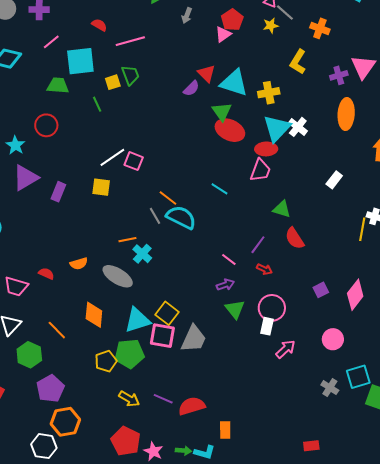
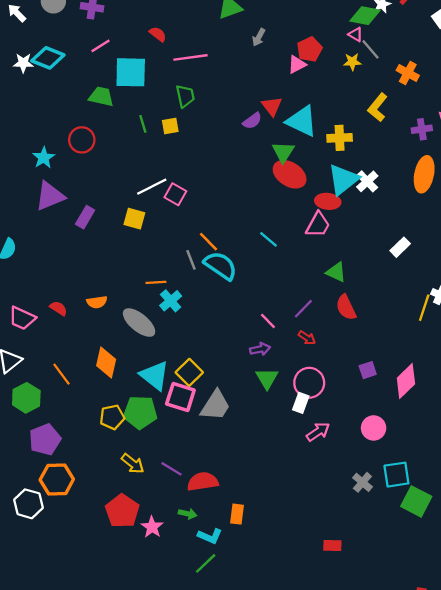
yellow square: (113, 82) -> (170, 126), moved
cyan triangle: (137, 320) -> (155, 375), turned 48
green arrow: (183, 451) -> (188, 514), moved

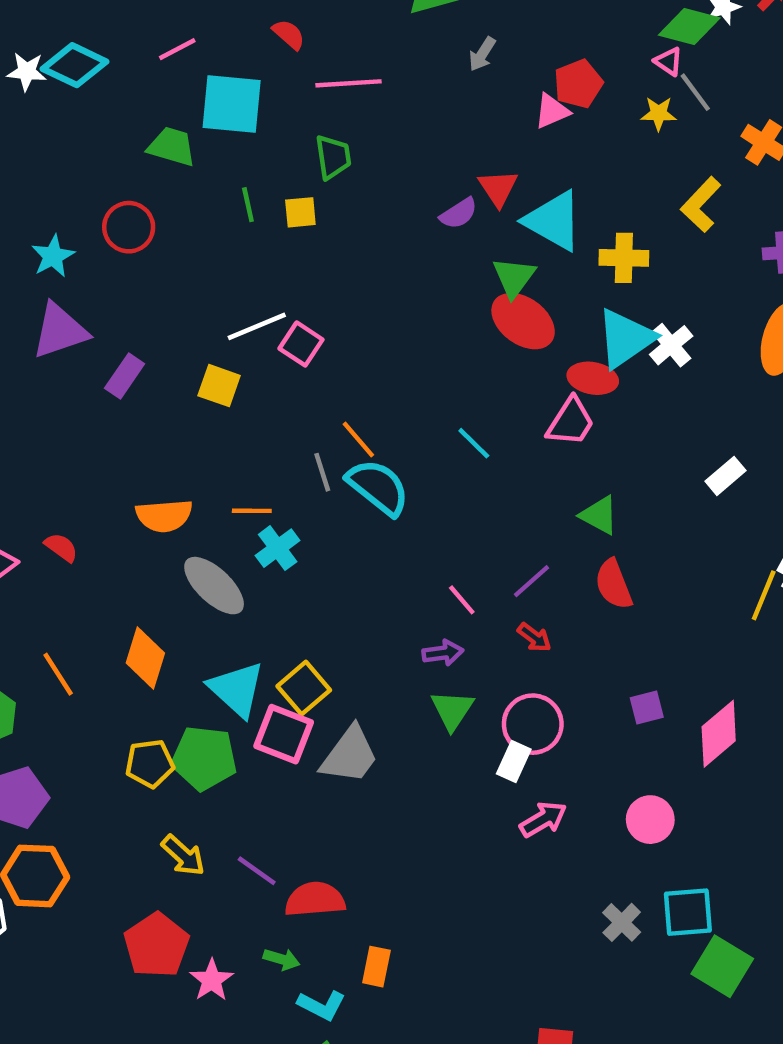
orange semicircle: (97, 302) -> (164, 516), moved, size x1.4

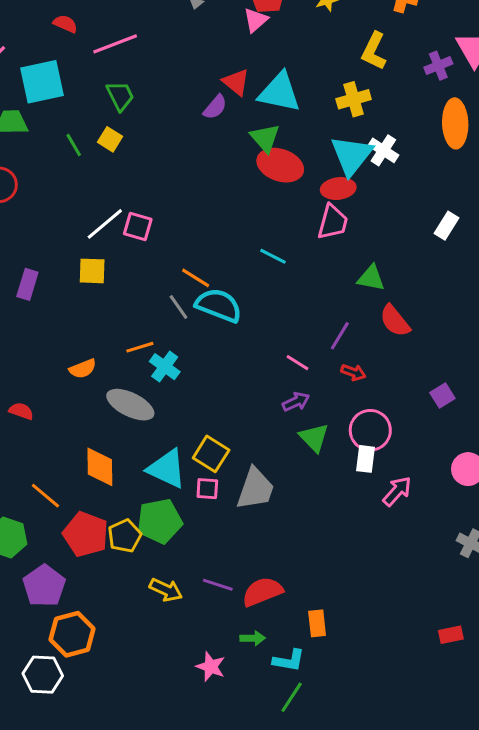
yellow square: (300, 212) -> (110, 139), turned -35
yellow cross: (624, 258) -> (354, 99), moved
orange semicircle: (164, 516) -> (83, 369), size x0.7
pink square: (284, 734) -> (207, 489), size x0.6
red pentagon: (156, 945) -> (86, 534), moved

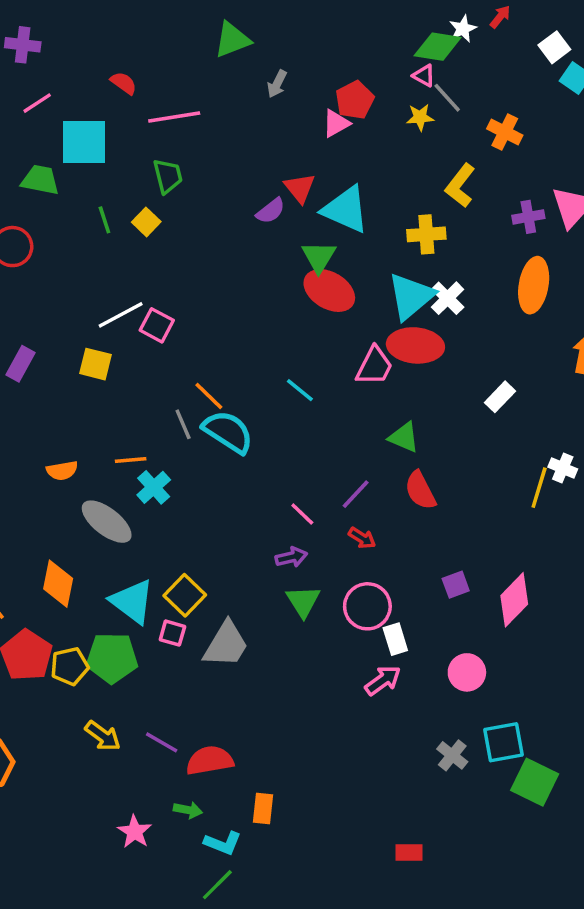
red ellipse: (338, 189) -> (415, 345), moved, size x1.4
white rectangle: (366, 459) -> (395, 639), moved, turned -36

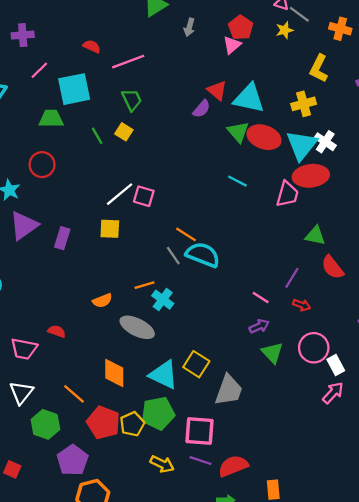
red ellipse: (329, 291) -> (264, 137), moved
cyan line: (300, 390) -> (237, 181), moved
pink square: (172, 633) -> (199, 431), moved, size x1.8

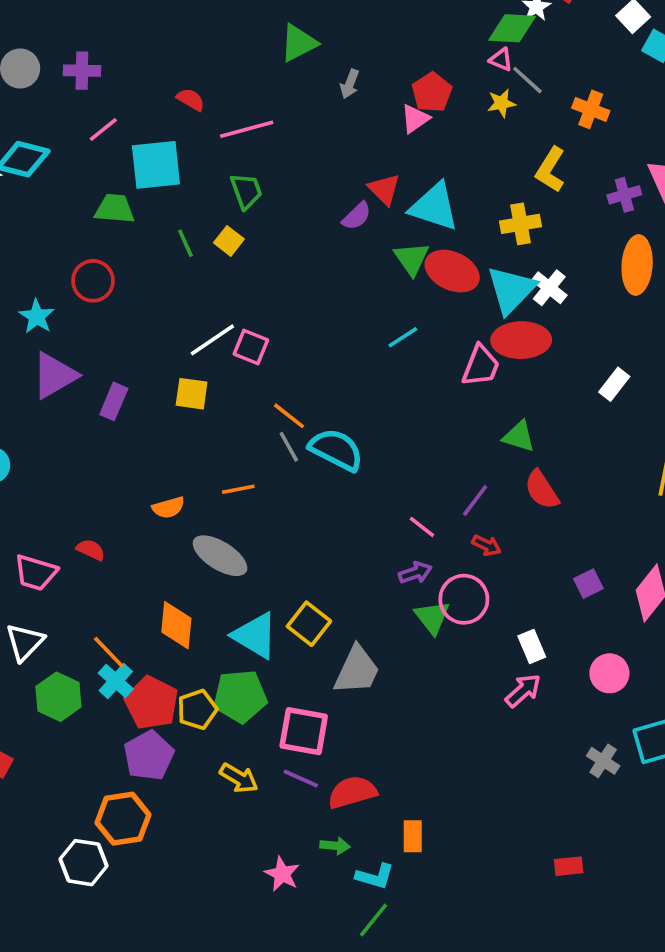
cyan line: (237, 181) -> (403, 337), turned -66
orange line: (186, 234) -> (289, 416), moved
cyan cross: (163, 300) -> (116, 681), moved
pink circle: (314, 348) -> (464, 599), moved
purple pentagon: (73, 460) -> (149, 756), moved

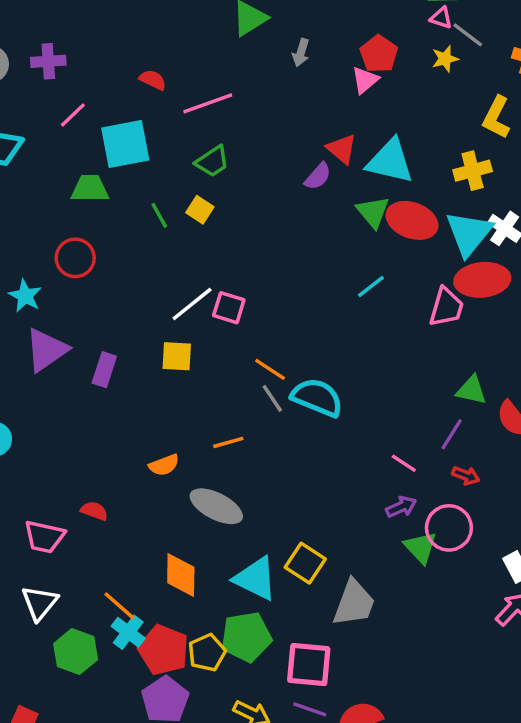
green trapezoid: (246, 191) -> (212, 161), turned 81
green triangle: (519, 436) -> (471, 390), moved

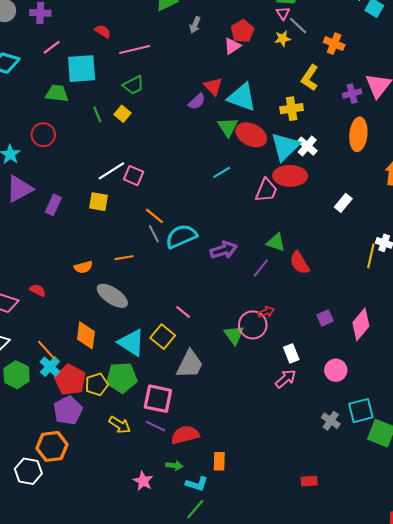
pink triangle: (441, 18) -> (283, 13), turned 32
cyan semicircle: (317, 397) -> (181, 236), turned -52
pink line: (404, 463) -> (183, 312), moved
red arrow: (466, 475) -> (266, 312), moved, turned -49
purple arrow: (401, 507) -> (224, 250), moved, size x1.4

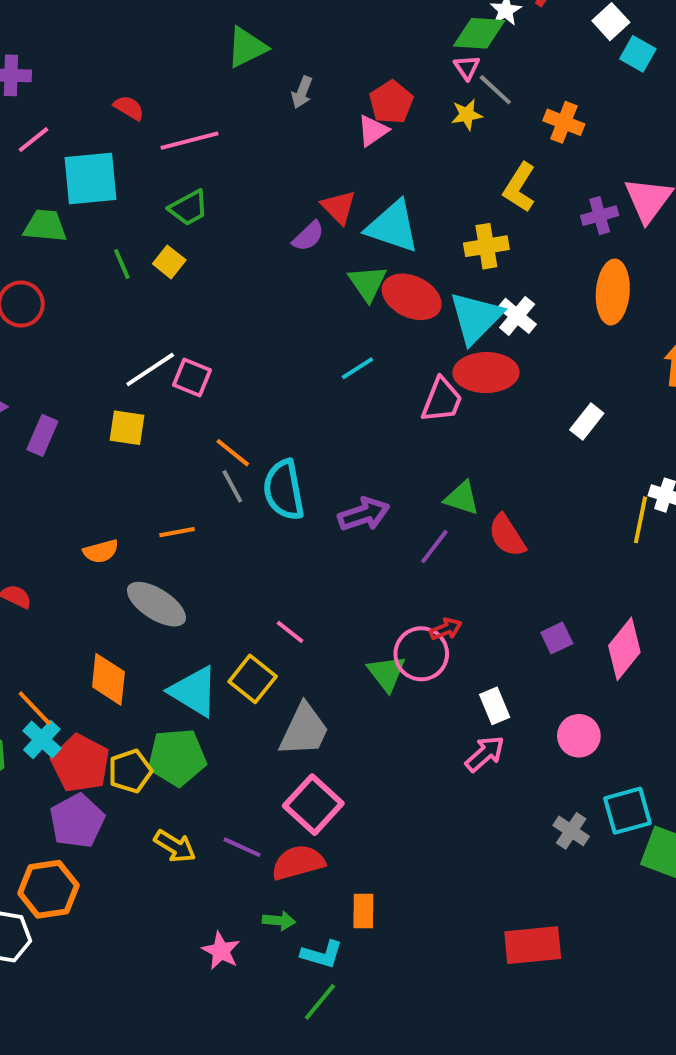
cyan semicircle: (181, 236) -> (284, 490), turned -76
pink square: (158, 399) -> (313, 805), moved, turned 32
red rectangle: (309, 481) -> (533, 945), size x1.8

